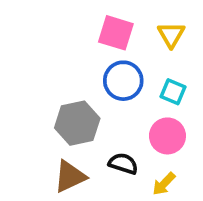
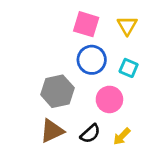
pink circle: (167, 136) -> (109, 99), moved
black semicircle: (123, 164) -> (90, 134), moved, turned 120

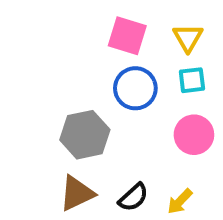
cyan square: (129, 68) -> (192, 80), moved, turned -30
pink circle: (109, 99) -> (194, 135), moved

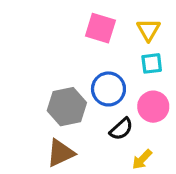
blue circle: (135, 88) -> (108, 89), moved
black semicircle: (133, 197) -> (121, 129), moved

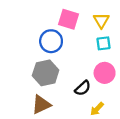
blue circle: (108, 89) -> (51, 41), moved

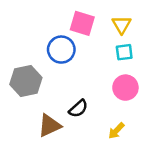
gray hexagon: (46, 73) -> (26, 81), moved
black semicircle: (83, 88) -> (78, 109), moved

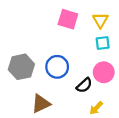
blue circle: (61, 50) -> (57, 67), moved
black semicircle: (78, 109) -> (84, 85), moved

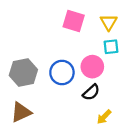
pink circle: (104, 72) -> (92, 67), moved
brown triangle: (41, 104) -> (21, 112), moved

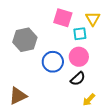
cyan square: (111, 47) -> (80, 34), moved
gray hexagon: (23, 72) -> (25, 40), moved

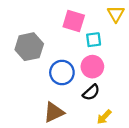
yellow triangle: (93, 19) -> (116, 14), moved
brown triangle: (18, 96) -> (54, 112), moved

